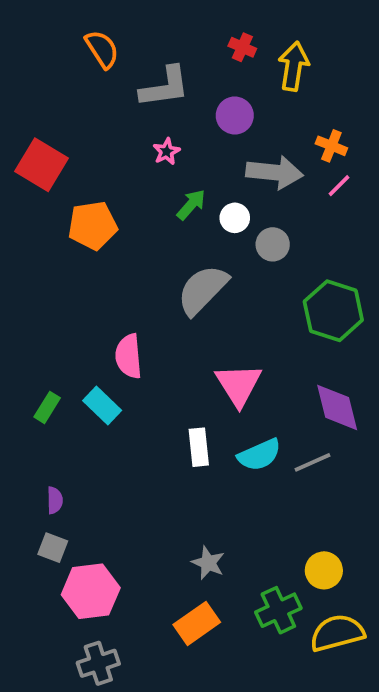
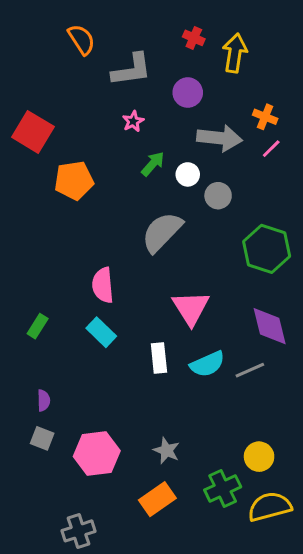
cyan rectangle: (102, 405) -> (101, 332), moved
pink hexagon: (91, 591) -> (97, 454), moved

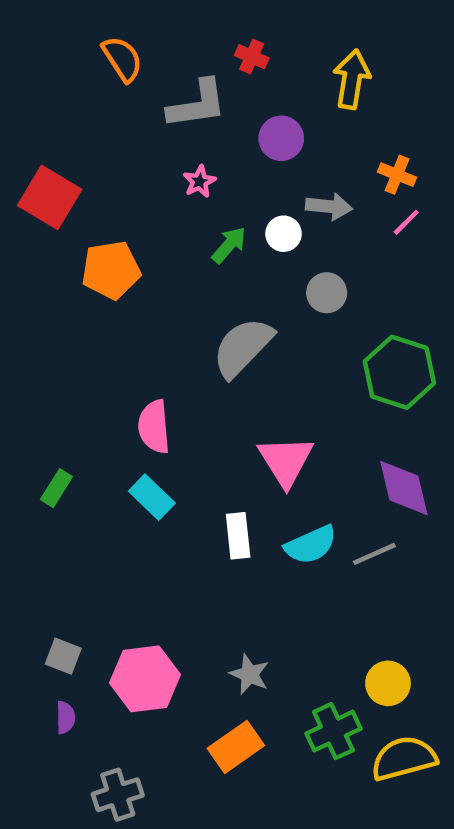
red cross: (194, 38) -> (252, 57), moved
gray arrow: (220, 138) -> (329, 206), size x0.7
white circle: (188, 174) -> (284, 234), moved
purple semicircle: (44, 400) -> (65, 717), moved

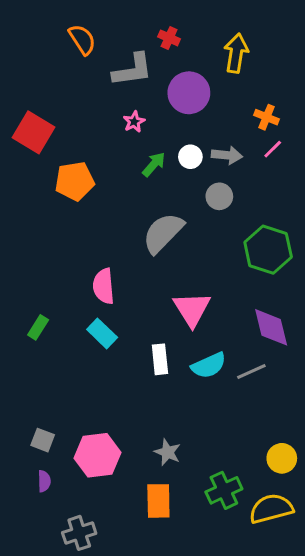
purple circle: (281, 138) -> (189, 93), size x1.4
gray arrow: (329, 206) -> (227, 155), moved
yellow circle: (388, 683) -> (282, 458), moved
orange rectangle: (236, 747) -> (158, 501), turned -56

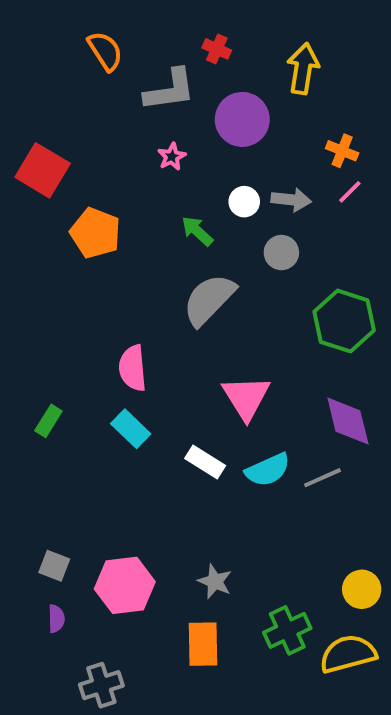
green arrow: (154, 164) -> (197, 231), moved, turned -88
orange pentagon: (75, 181) -> (95, 233), turned 30
white rectangle: (160, 359) -> (205, 462), turned -52

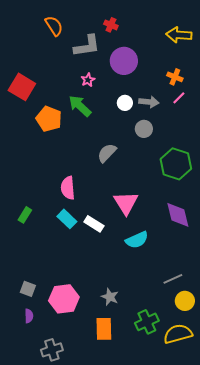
yellow arrow: (303, 69) -> (179, 35), moved, turned -95
green arrow: (197, 231) -> (80, 106), moved, size x1.4
gray semicircle: (209, 300) -> (107, 153), size x0.7
white rectangle: (205, 462) -> (94, 224), moved
gray line: (323, 478) -> (173, 279), moved

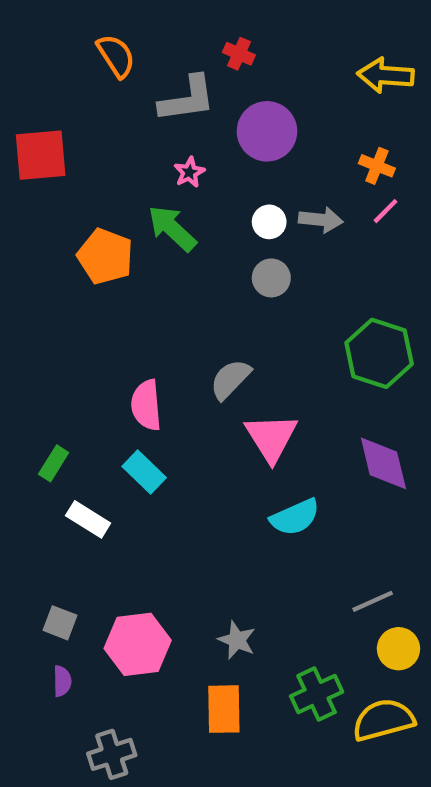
red square: (22, 87) -> (41, 155), moved, turned -36
gray circle: (144, 129) -> (271, 278), moved
gray semicircle: (107, 153) -> (230, 379), moved
white rectangle: (94, 224) -> (88, 519), moved

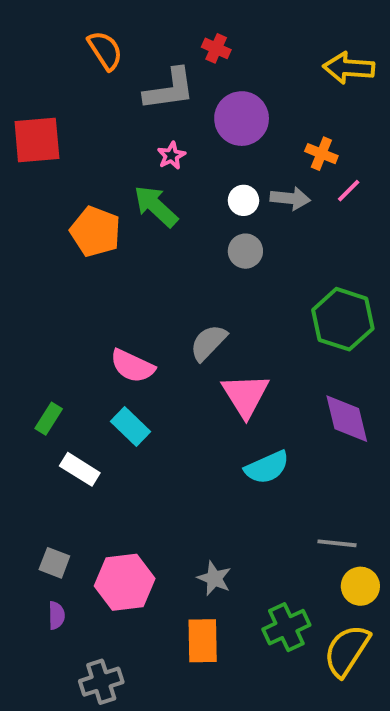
orange cross: (377, 166) -> (321, 154), moved
pink semicircle: (146, 405) -> (132, 366), turned -60
gray line: (373, 601) -> (337, 543), turned 30
yellow semicircle: (383, 720) -> (347, 650), turned -42

